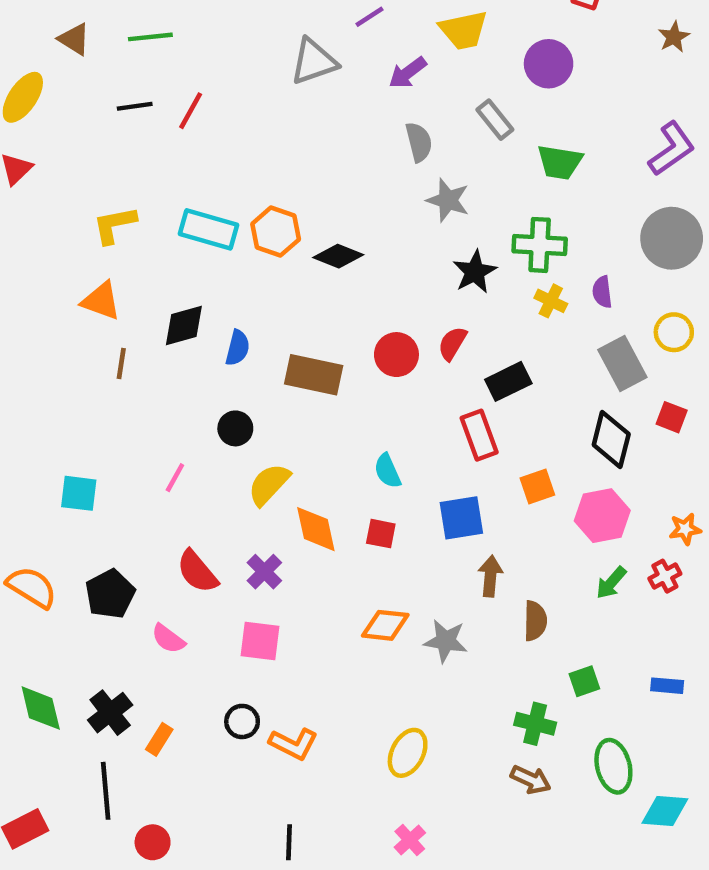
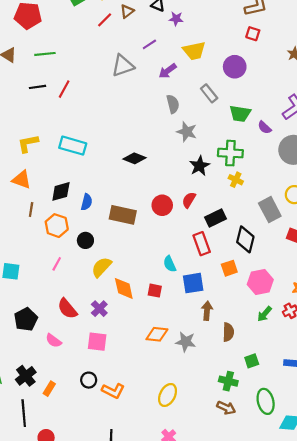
orange hexagon: (276, 232) -> (57, 226), moved
purple semicircle: (602, 292) -> (265, 127), moved, turned -40
black diamond: (611, 440) -> (245, 239), moved
cyan semicircle: (387, 471) -> (170, 264), moved

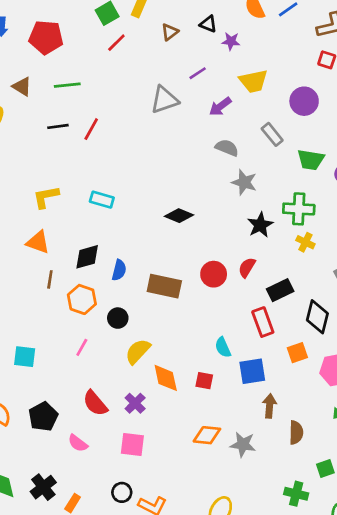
red line: (105, 20) -> (116, 43), moved
gray semicircle: (173, 104) -> (227, 148), turned -54
cyan rectangle: (73, 146) -> (102, 200), size x0.7

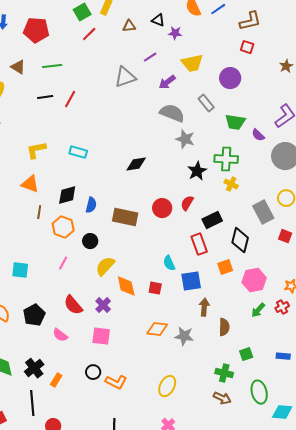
brown triangle: (170, 32) -> (129, 26), turned 32
gray semicircle: (227, 148) -> (172, 113), size x1.4
black diamond: (179, 216) -> (136, 164), turned -30

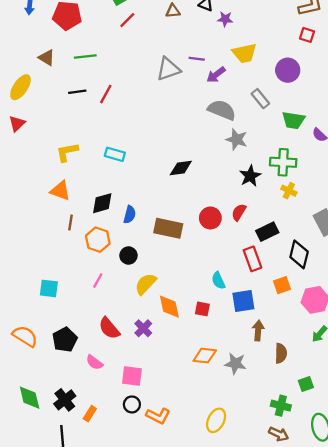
purple line: (150, 57) -> (197, 59), moved, turned 40
pink square: (101, 336) -> (132, 376), moved

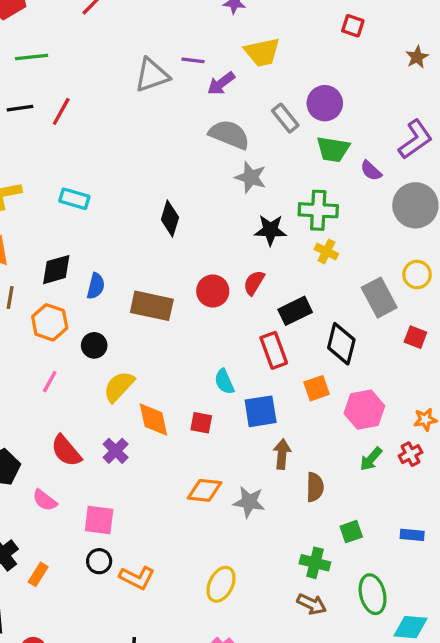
purple circle: (288, 70) -> (325, 103), moved
black diamond: (181, 168) -> (170, 219), turned -65
black star: (250, 176) -> (270, 230), turned 30

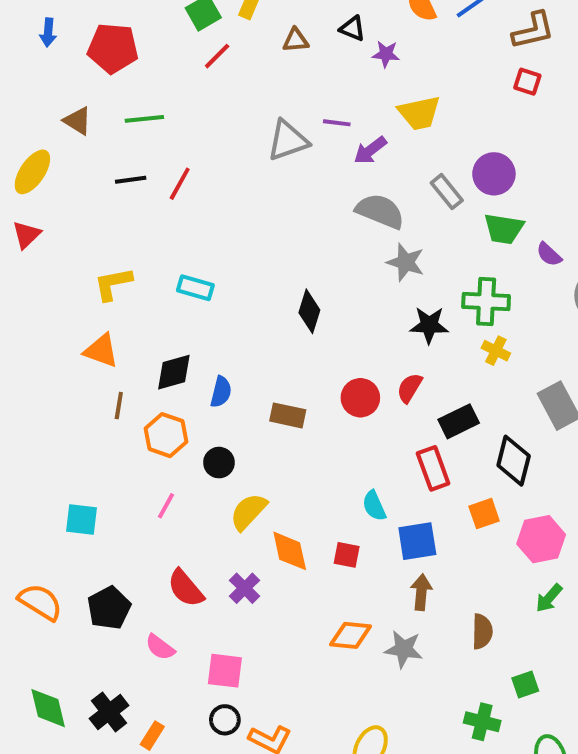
brown rectangle: (152, 306) -> (288, 415), size x0.7
brown arrow: (282, 454) -> (421, 592), moved

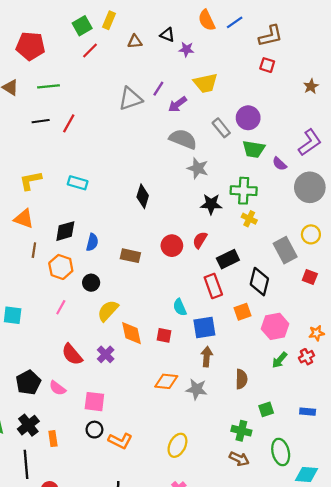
purple line: (337, 123) -> (158, 89), turned -64
black pentagon: (109, 608) -> (28, 382), moved
orange rectangle: (152, 736) -> (53, 439), turned -40

